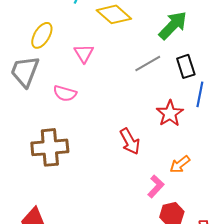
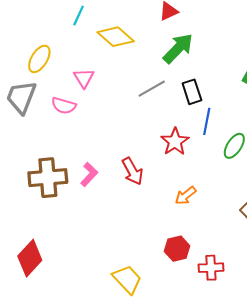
pink semicircle: (65, 93) -> (64, 106), moved
pink L-shape: (156, 186) -> (89, 174), moved

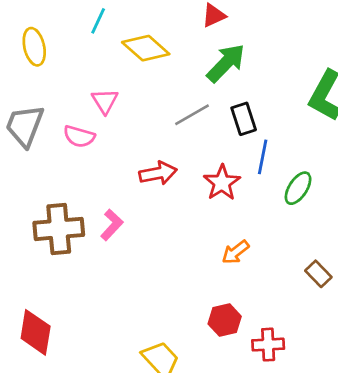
yellow ellipse: (39, 59) -> (34, 47), moved, turned -44
red arrow: (133, 171) -> (158, 173), moved, turned -72
red diamond: (30, 258) -> (36, 332), turned -33

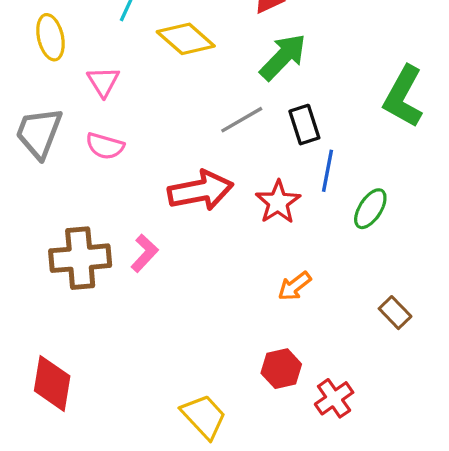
pink triangle: (105, 101) -> (103, 82), moved
red arrow: (158, 173) -> (201, 191), size x1.4
red cross: (268, 345) -> (334, 398), turned -32

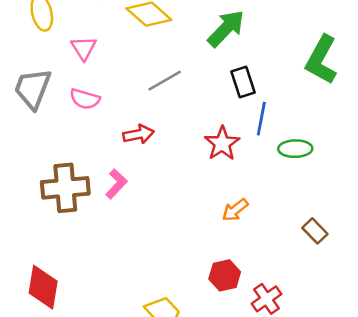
gray line: (242, 120) -> (165, 81), moved
red arrow: (201, 191) -> (138, 134), moved, size x0.6
green ellipse: (370, 209) -> (295, 149), turned 56

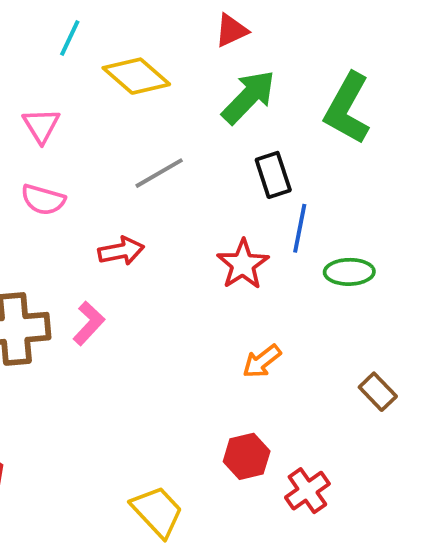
green L-shape: (321, 60) -> (347, 108), moved

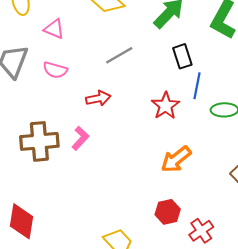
pink triangle: (41, 126) -> (54, 29), turned -35
orange arrow: (262, 361) -> (176, 159), size x1.4

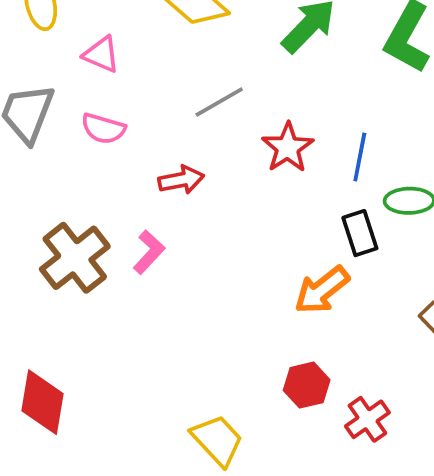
black rectangle: (182, 56) -> (360, 233), moved
red star: (166, 106) -> (288, 148), moved
brown cross: (39, 141) -> (75, 258), turned -33

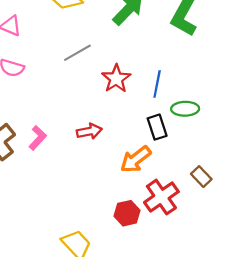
red arrow: (181, 180) -> (89, 131), moved
red cross: (367, 419) -> (161, 197), moved, size x1.4

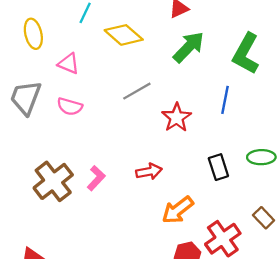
blue line: (157, 84) -> (225, 100), moved
green ellipse: (185, 109) -> (261, 157), moved
orange arrow: (136, 159) -> (178, 210), moved

